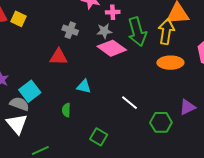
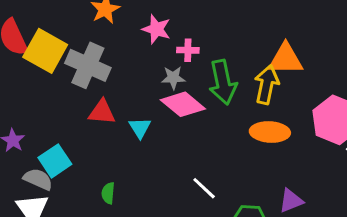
yellow square: (18, 19) -> (45, 51), size x1.8
gray cross: (70, 30) -> (88, 65), moved, size x1.8
cyan triangle: (84, 86) -> (140, 128), moved, turned 42

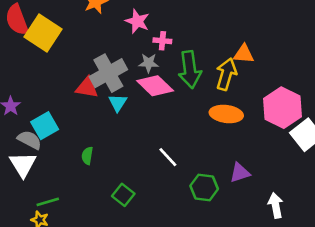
orange triangle: (286, 59) -> (244, 54), size x0.7
gray cross: (88, 65) -> (108, 73), moved, turned 33

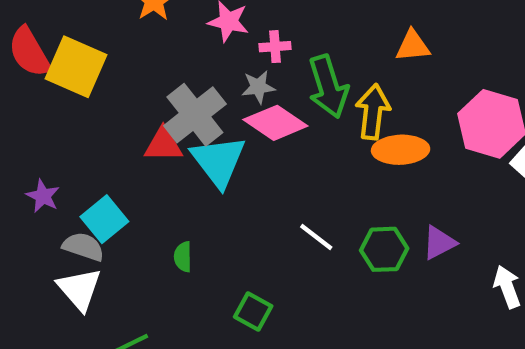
yellow arrow: (226, 74) -> (373, 112), moved
cyan triangle: (118, 103) -> (218, 161), size x1.8
green hexagon: (204, 187) -> (384, 249), moved

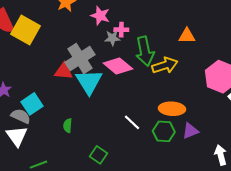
gray star: (258, 87) -> (112, 38), moved
yellow arrow: (373, 112) -> (165, 65), turned 60
orange ellipse: (401, 150) -> (172, 109), moved

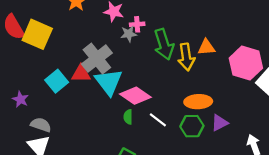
orange triangle: (187, 36) -> (206, 47), moved
yellow arrow: (165, 65) -> (186, 57), turned 105
pink diamond: (118, 66) -> (135, 96), moved
cyan square: (32, 104) -> (57, 81), moved
green semicircle: (68, 126) -> (128, 117), moved

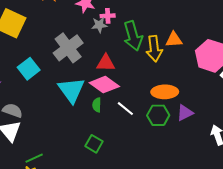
red triangle: (81, 74) -> (106, 63), moved
cyan triangle: (109, 82) -> (71, 90), moved

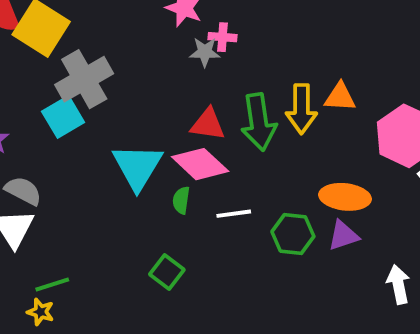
green arrow: (133, 36) -> (259, 122), moved
gray cross: (68, 48) -> (84, 79), moved
orange ellipse: (165, 92) -> (345, 197), moved
white line: (125, 109) -> (234, 214), turned -54

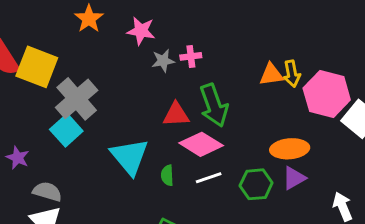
pink cross: (222, 37) -> (191, 56), moved
yellow arrow: (301, 109) -> (292, 74), moved, size x0.7
pink diamond: (200, 164) -> (201, 144), moved

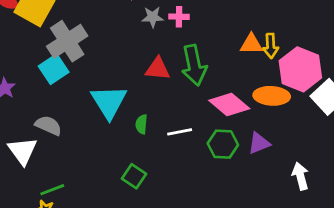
pink diamond: (201, 144) -> (229, 104), moved
orange ellipse: (290, 149) -> (272, 96), moved
gray semicircle: (47, 192) -> (48, 125), moved

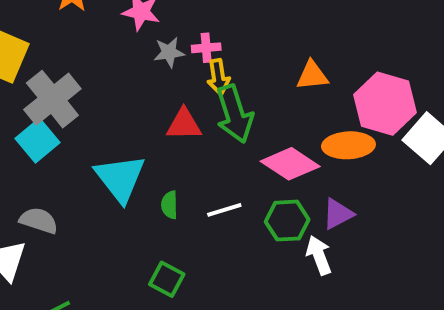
yellow arrow: (271, 46) -> (218, 77), moved
white arrow: (300, 176) -> (319, 255), moved

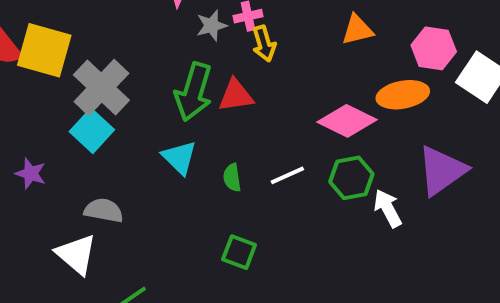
pink hexagon: (385, 104) -> (434, 48), size x0.7
green arrow: (235, 114) -> (194, 92), moved, turned 42
cyan triangle: (120, 178) -> (179, 158), size x0.7
purple triangle: (338, 214) -> (442, 170), moved, size x1.6

